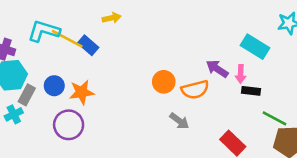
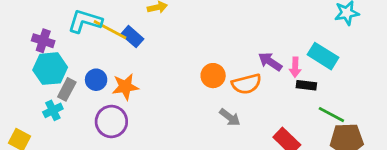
cyan rectangle: (255, 47) -> (323, 56), moved

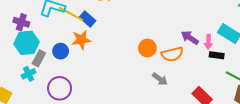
orange star: (125, 87) -> (81, 40), moved
purple circle: (111, 121) -> (60, 88), moved

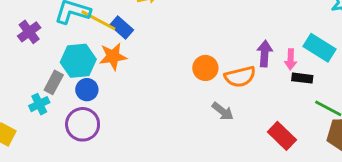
purple cross: (21, 22) -> (29, 32), turned 35
purple arrow: (190, 38) -> (265, 54), turned 60
cyan hexagon: (26, 43) -> (78, 61), moved
blue circle: (61, 51) -> (87, 90), moved

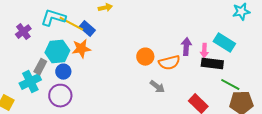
black rectangle: (302, 78) -> (212, 64), size x1.5
cyan cross: (39, 104) -> (30, 82), size x1.5

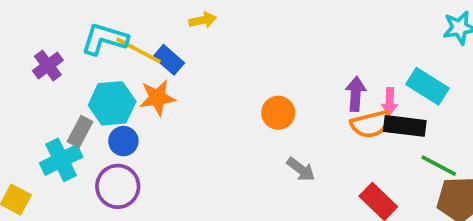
orange semicircle: (169, 63) -> (371, 124), moved

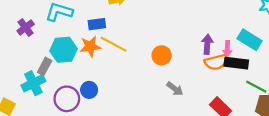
yellow line: (139, 50) -> (114, 44), moved
blue rectangle: (169, 60) -> (97, 24), turned -48
blue circle: (123, 141) -> (89, 90), moved

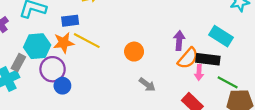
pink arrow: (227, 49) -> (199, 72), moved
orange semicircle: (216, 62) -> (188, 58), turned -35
purple circle: (67, 99) -> (53, 69), moved

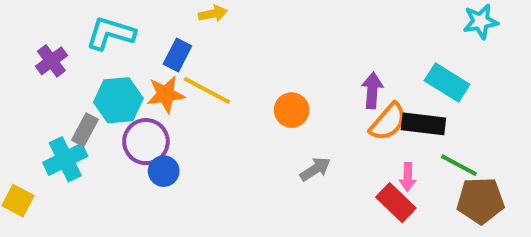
blue rectangle: (70, 21) -> (177, 55), turned -56
pink arrow: (199, 72) -> (408, 177), moved
gray arrow: (147, 85) -> (315, 169), turned -70

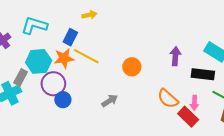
orange semicircle: (388, 122) -> (168, 99), moved, turned 90
gray arrow: (315, 169) -> (110, 101), moved

